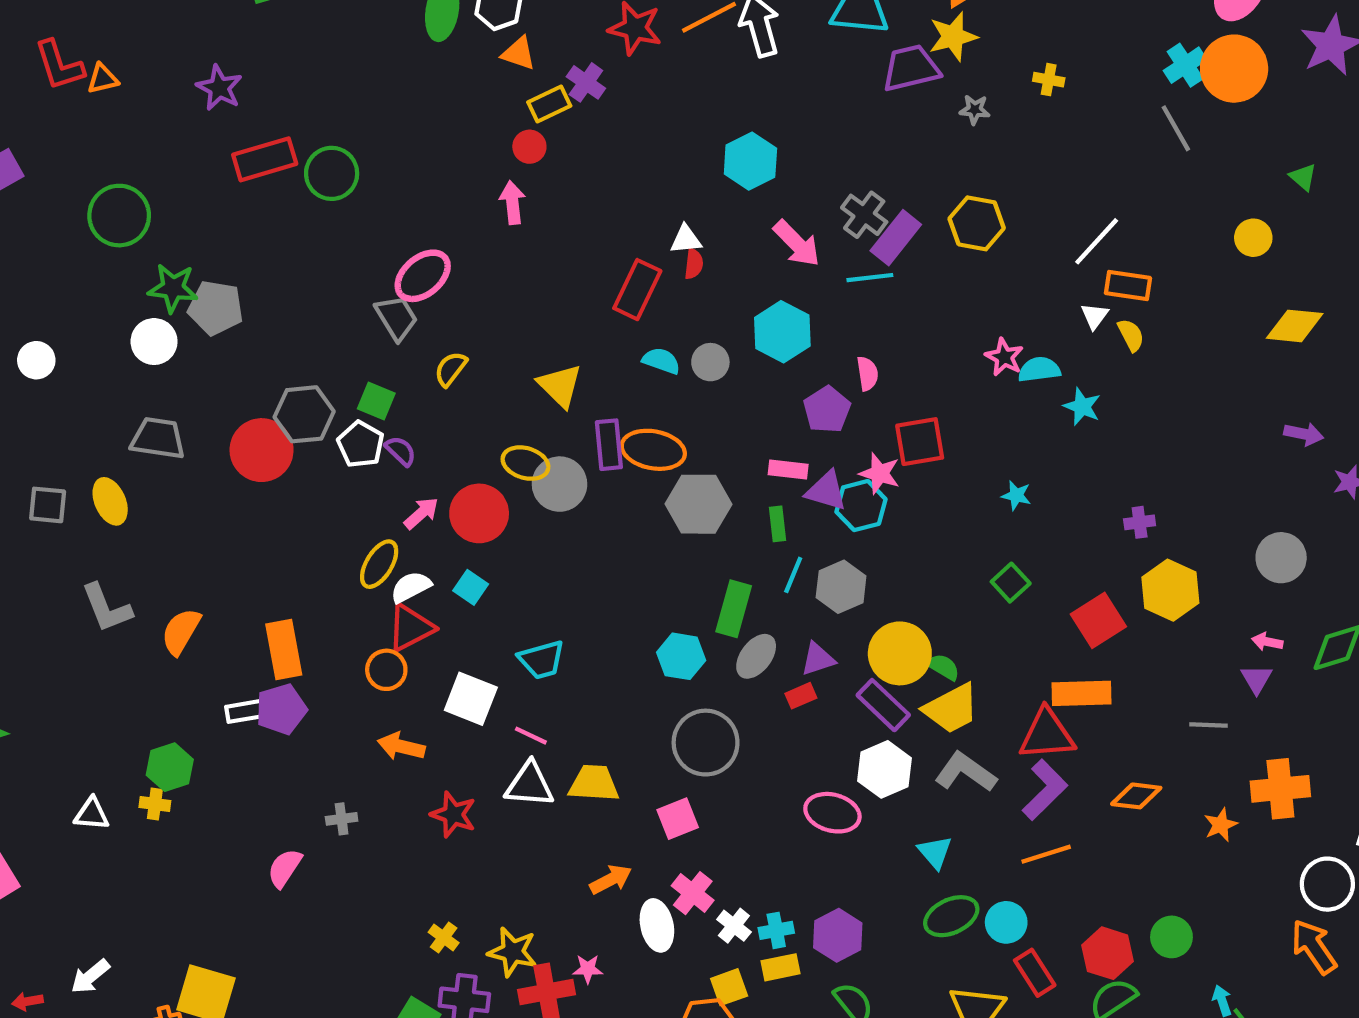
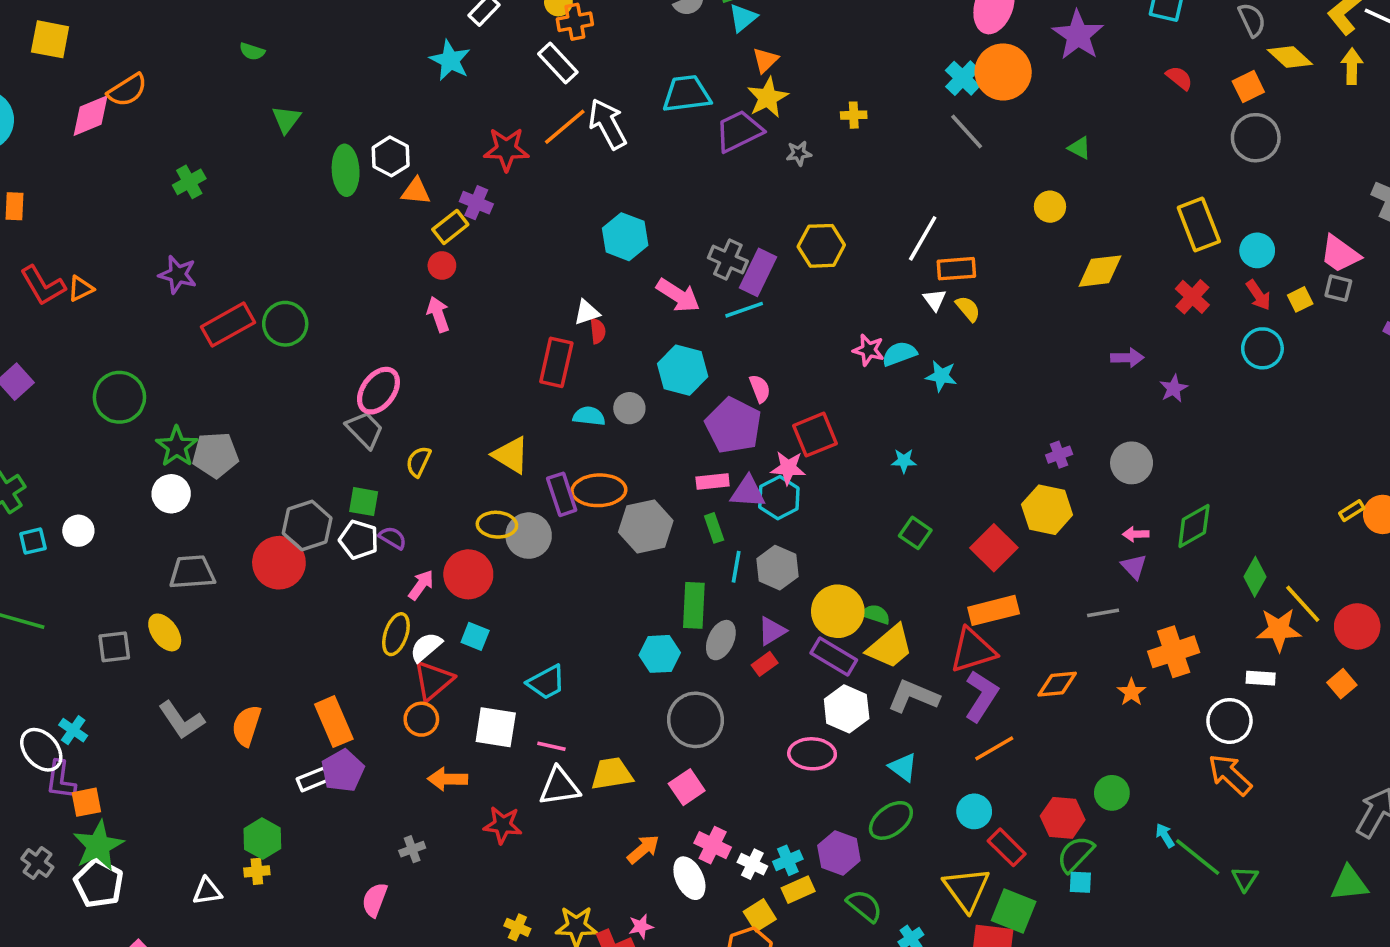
green star: (173, 288) -> (177, 447), turned -30
purple pentagon: (827, 410) -> (733, 426), size x1.4
purple cross: (1140, 522) -> (1059, 455), moved
green ellipse: (951, 916) -> (891, 820), moved

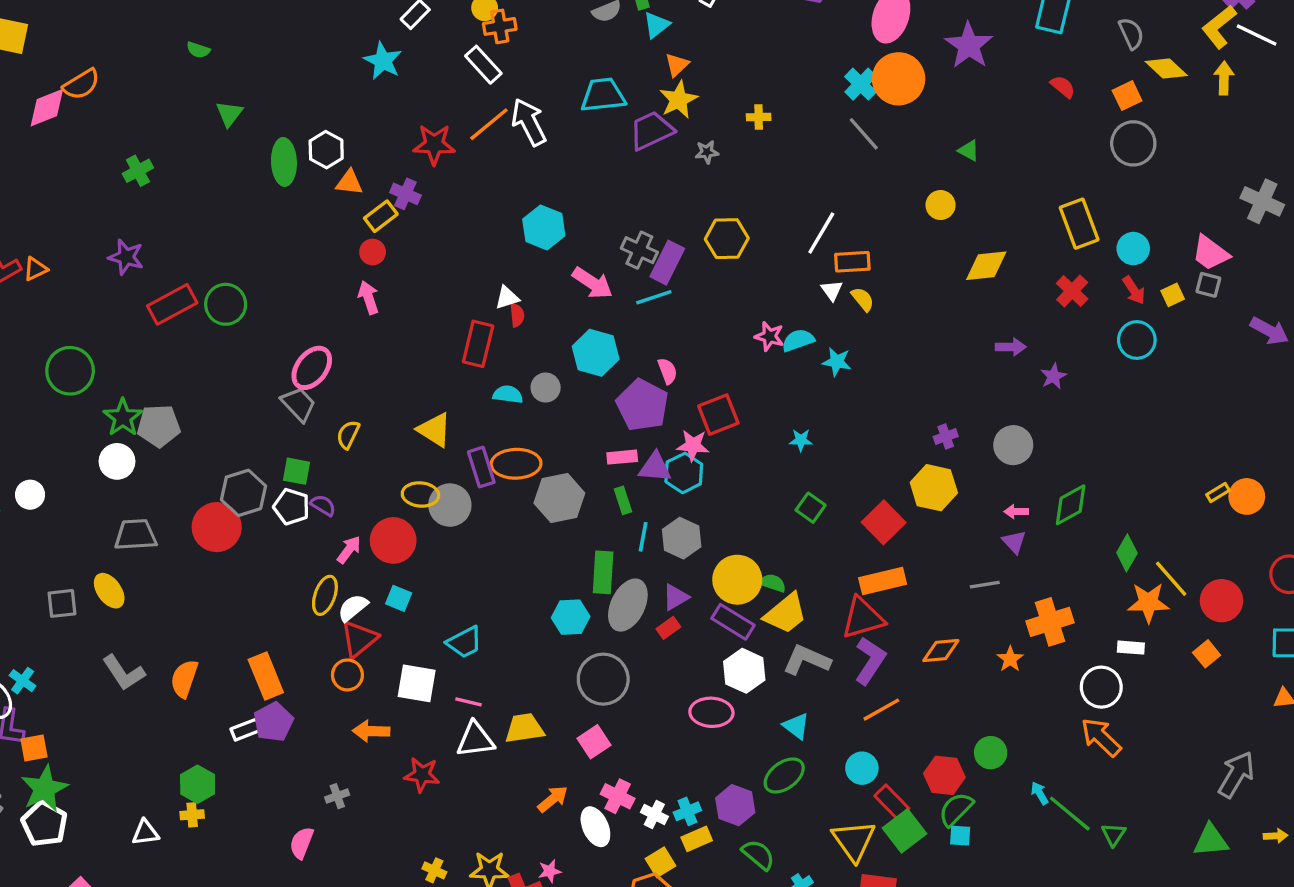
gray ellipse: (721, 640) -> (628, 605), size x1.4
green square: (1014, 911) -> (905, 831), moved, turned 30

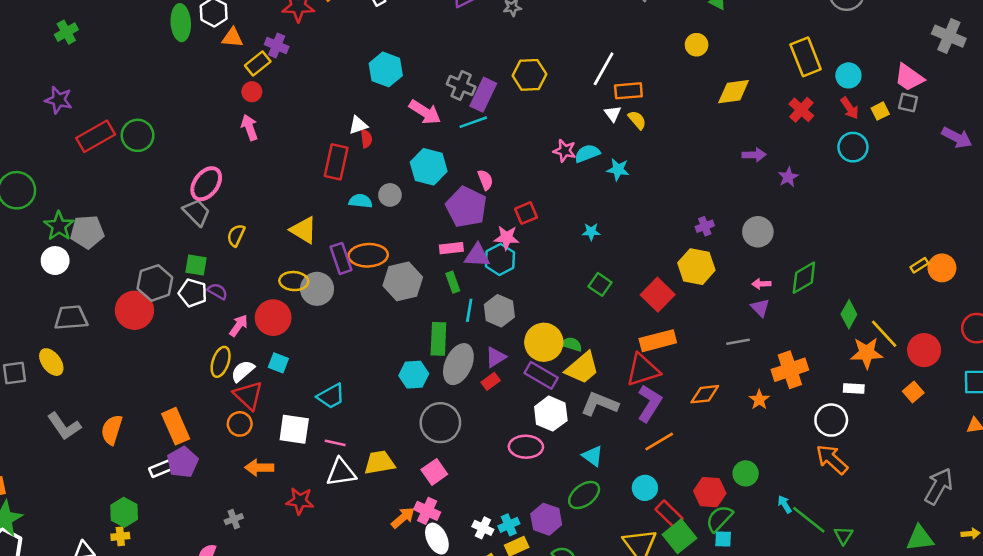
red square: (718, 415) -> (526, 213), size x0.7
red triangle: (359, 639) -> (248, 395), turned -36
pink cross: (618, 796) -> (427, 511), moved

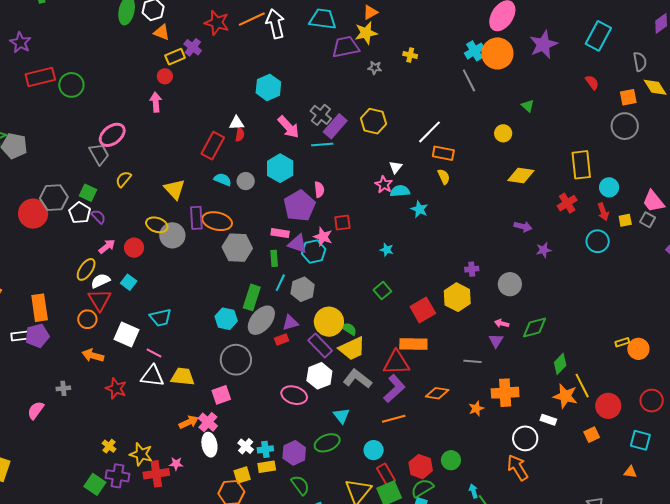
white triangle: (613, 114) -> (396, 167), moved
red circle: (273, 318) -> (134, 248), size x0.7

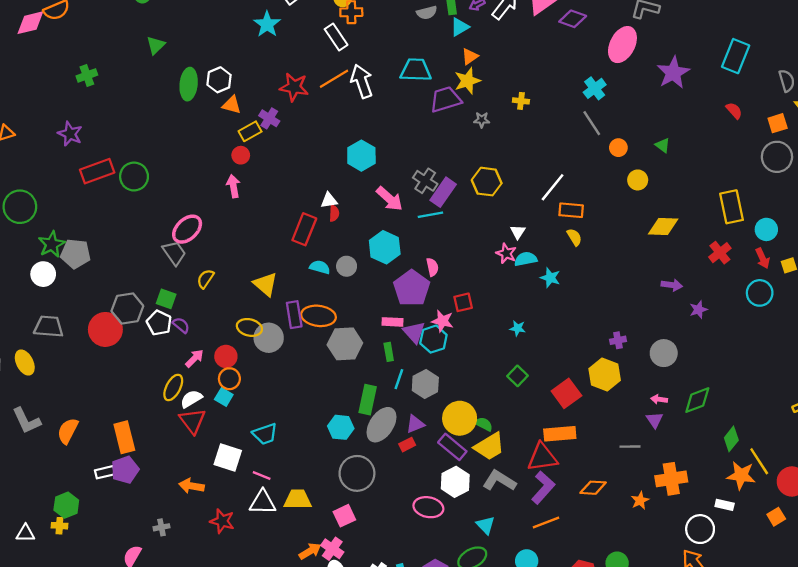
orange circle: (497, 53) -> (618, 148), moved, size x0.5
purple triangle: (298, 244) -> (414, 332), turned 35
orange circle: (87, 319) -> (229, 379), moved

